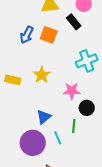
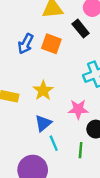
blue triangle: (44, 117) -> (43, 123), moved
cyan line: (58, 138) -> (54, 143), moved

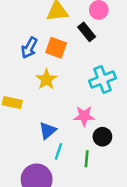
yellow star: (43, 90) -> (46, 79), moved
cyan line: (54, 143) -> (59, 151), turned 42

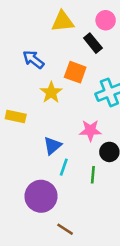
blue arrow: (29, 48) -> (33, 60), turned 100
orange square: (56, 48) -> (75, 72), moved

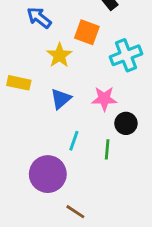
blue triangle: (52, 146) -> (61, 99), moved

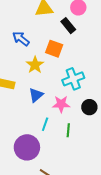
cyan cross: (126, 55) -> (73, 79), moved
pink star: (104, 99) -> (61, 104), moved
black circle: (126, 123) -> (89, 107), moved

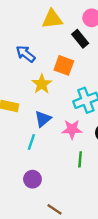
cyan line: (45, 124) -> (31, 142), moved
purple circle: (27, 147) -> (32, 179), size x0.6

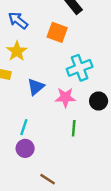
yellow star: (42, 84) -> (17, 51), moved
cyan line: (31, 142) -> (24, 127), moved

